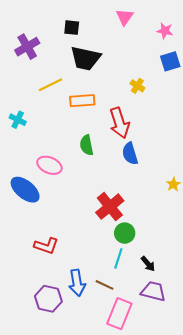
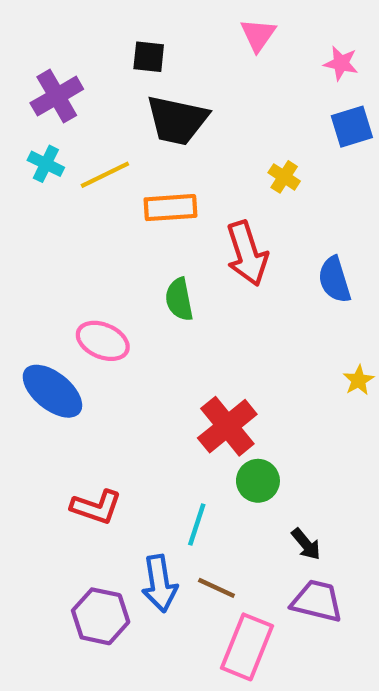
cyan cross: (18, 120) -> (46, 164), moved
blue semicircle: (130, 154) -> (334, 280), moved
cyan line: (118, 258) -> (197, 525), moved

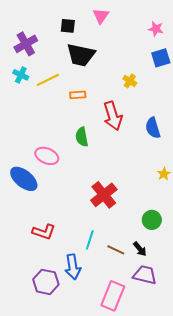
pink triangle: (258, 35) -> (101, 16), moved
orange rectangle: (171, 208) -> (78, 95), size x0.7
green circle: (258, 481) -> (152, 220), moved
brown line: (216, 588) -> (116, 250), moved

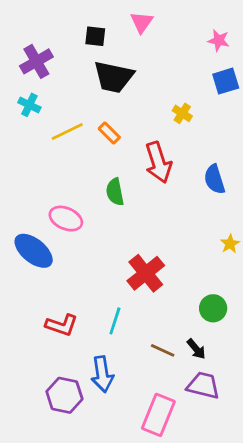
yellow line: (48, 80) -> (67, 132), moved
orange rectangle: (78, 95) -> (109, 133), turned 49
cyan line: (90, 240) -> (115, 321), moved

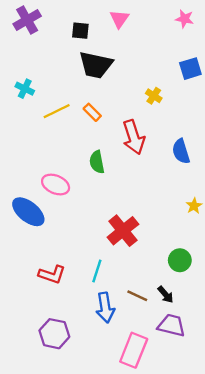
pink star: (219, 40) -> (185, 19), moved
purple cross: (36, 61) -> (27, 20), moved
blue arrow: (102, 374) -> (105, 308), moved

